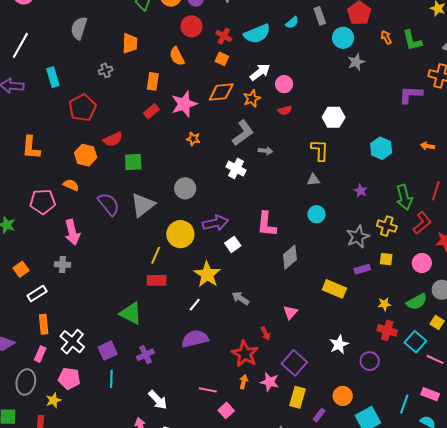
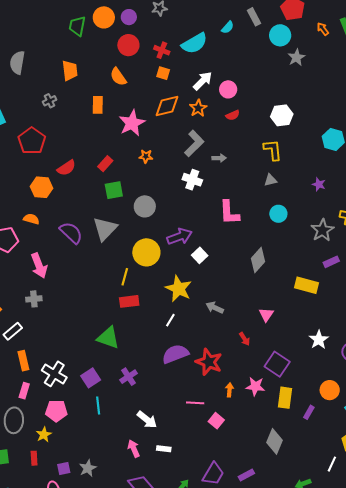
red rectangle: (151, 111) -> (105, 164), moved
green square: (133, 162) -> (114, 190), moved
pink L-shape: (267, 224) -> (229, 213), moved
red star: (245, 354) -> (209, 362), moved

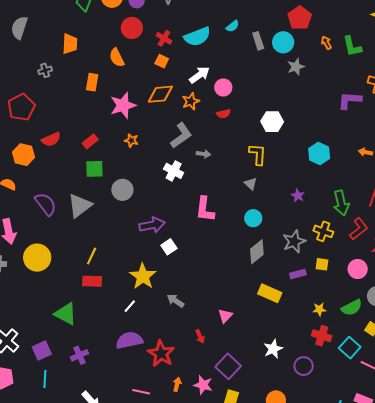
gray rectangle: (254, 17) -> (258, 41), moved
gray triangle: (270, 180) -> (251, 184), turned 48
yellow circle: (146, 252) -> (37, 258), moved
gray diamond: (258, 260) -> (257, 252), moved

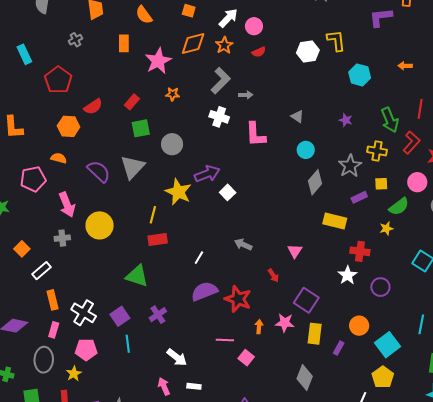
yellow L-shape: (258, 154) -> (336, 41), moved
pink L-shape: (205, 209) -> (256, 134), moved
yellow star: (143, 276) -> (178, 192), moved
green semicircle: (352, 308) -> (399, 207), moved
red cross: (322, 336) -> (360, 251), moved

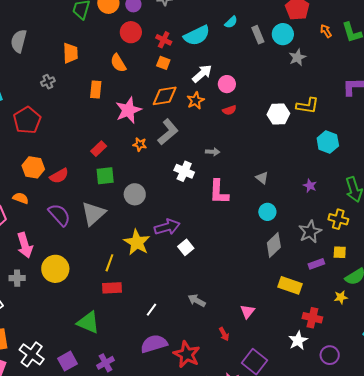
yellow L-shape: (336, 41) -> (307, 106), turned 100
gray L-shape: (221, 81) -> (168, 132), moved
red semicircle: (93, 107) -> (59, 176), moved

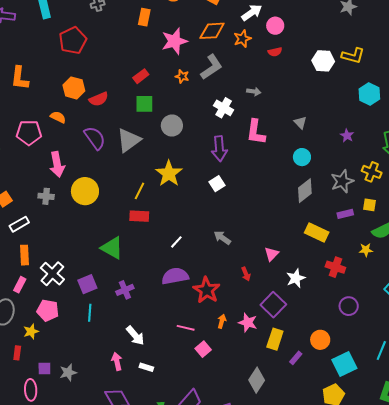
purple arrow: (167, 227) -> (219, 149), moved, turned 95
white star: (298, 340) -> (296, 278), moved

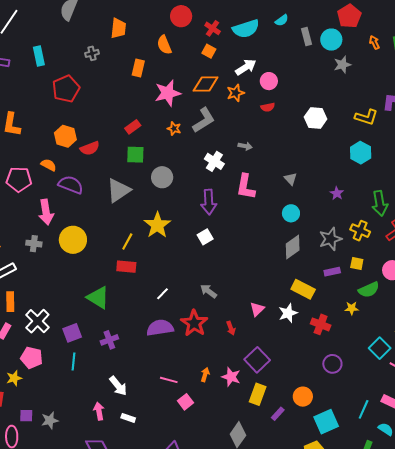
yellow L-shape: (353, 56) -> (366, 117), moved
purple semicircle: (95, 138) -> (71, 185), moved, turned -35
white star: (296, 278) -> (288, 313), moved
red star: (207, 290) -> (194, 323), moved

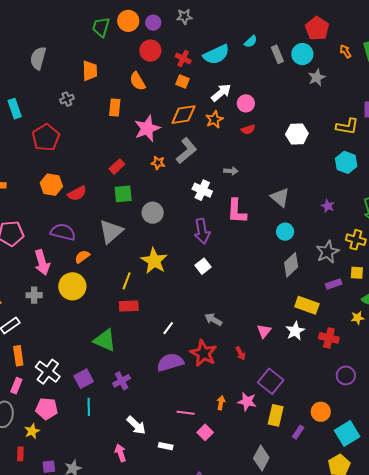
orange semicircle: (49, 165) -> (82, 257), moved, turned -56
gray triangle: (290, 179) -> (280, 197), size x1.5
white rectangle: (128, 418) -> (166, 446), moved

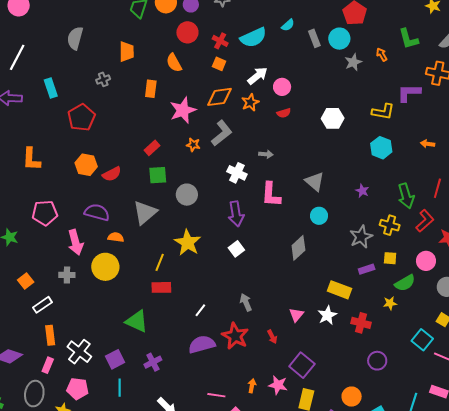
orange arrow: (345, 51) -> (382, 55), moved
orange semicircle: (82, 257) -> (116, 237), turned 42
gray diamond: (291, 265) -> (298, 248), moved
gray arrow: (213, 320) -> (246, 302), turned 36

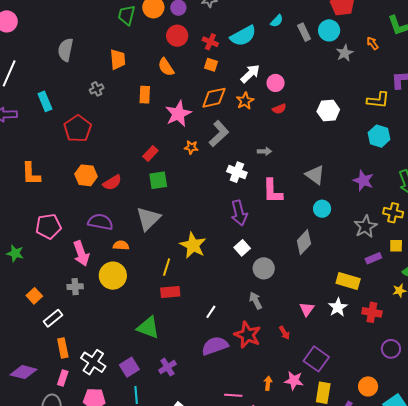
purple star: (362, 191) -> (363, 181), size x1.5
gray circle: (187, 195) -> (264, 268), moved

